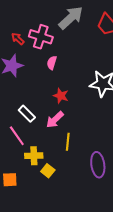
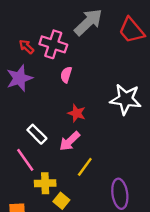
yellow line: (68, 142) -> (85, 167), turned 30

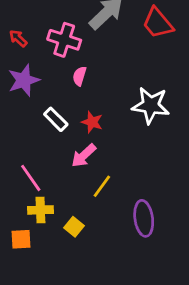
red arrow: (26, 47) -> (18, 38), moved
white rectangle: (37, 134) -> (56, 119), moved
yellow cross: (45, 183) -> (40, 210), moved

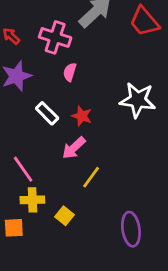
purple ellipse: (144, 218) -> (131, 229), moved

